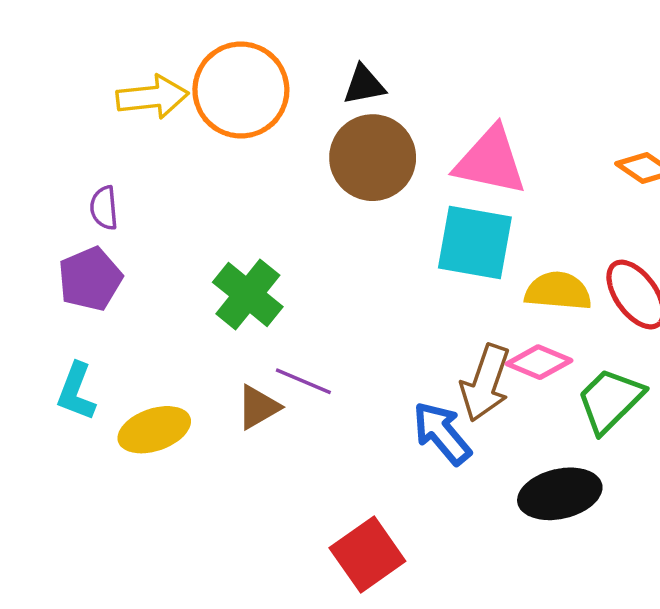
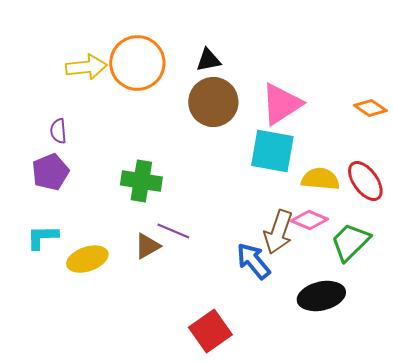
pink triangle: (490, 161) -> (281, 104), turned -45
green cross: (248, 295) -> (141, 181), turned -30
cyan L-shape: (76, 392) -> (42, 237), turned 68

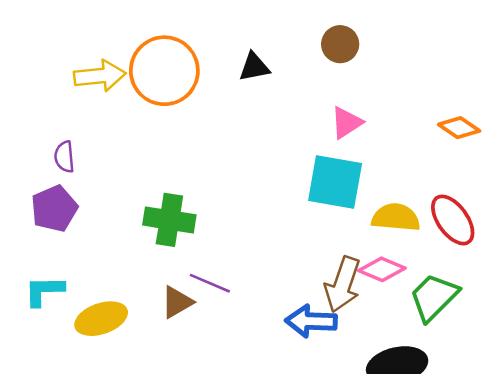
brown circle: (213, 102) -> (340, 44), moved, size x0.6
pink triangle: (281, 104) -> (346, 123), size x0.6
blue arrow: (253, 261) -> (311, 321), turned -48

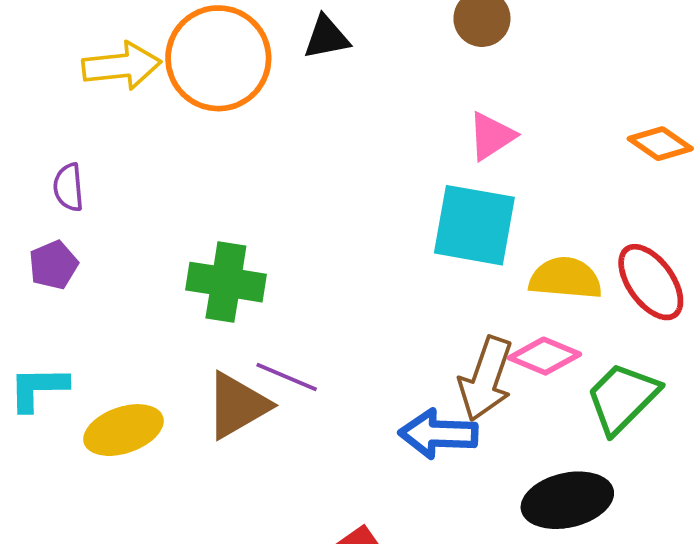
black triangle: (254, 67) -> (326, 37), moved
purple pentagon: (54, 209) -> (53, 265), size x0.7
brown triangle: (177, 302) -> (237, 405), size x1.4

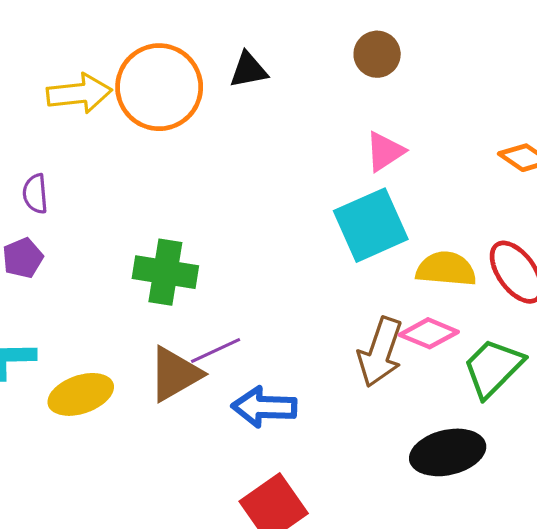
cyan square: (474, 225) -> (371, 225), turned -34
purple line: (287, 377) -> (216, 351), turned -48
blue arrow: (438, 434) -> (264, 407), moved

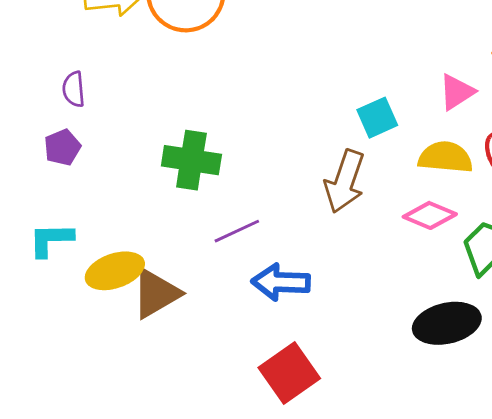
pink triangle: (385, 151) -> (457, 92), moved
cyan square: (371, 225) -> (377, 118), size x0.6
brown arrow: (380, 352) -> (345, 181), moved
brown triangle: (175, 374) -> (156, 293), moved

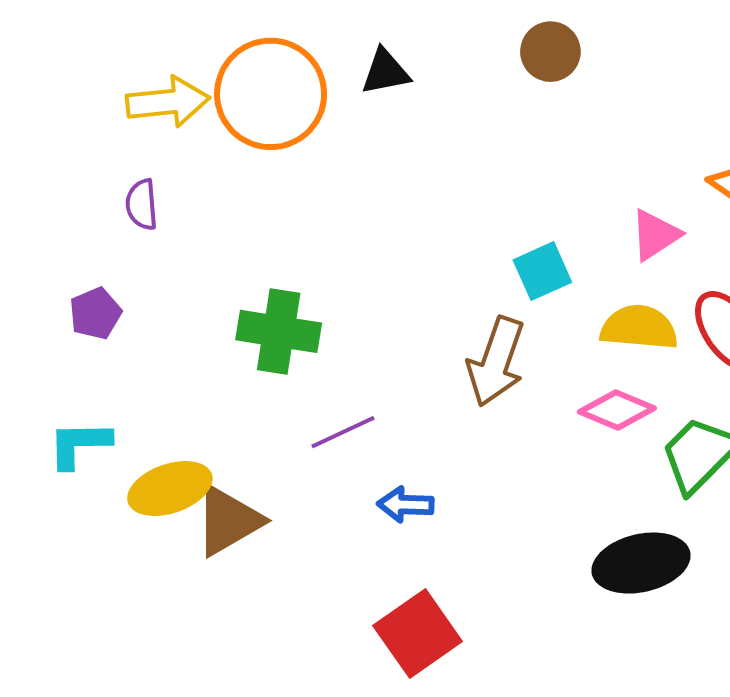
purple semicircle: (74, 89) -> (142, 205), moved
blue arrow: (281, 282) -> (405, 505), size x0.7

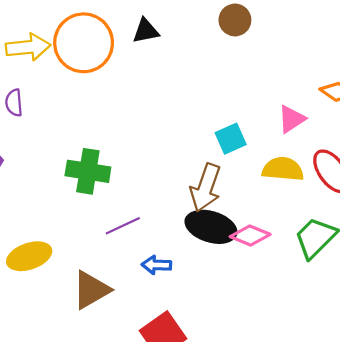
pink diamond: (617, 410) -> (250, 236), moved
brown triangle: (228, 521) -> (91, 290), moved
black ellipse: (641, 563) -> (211, 227), moved, turned 30

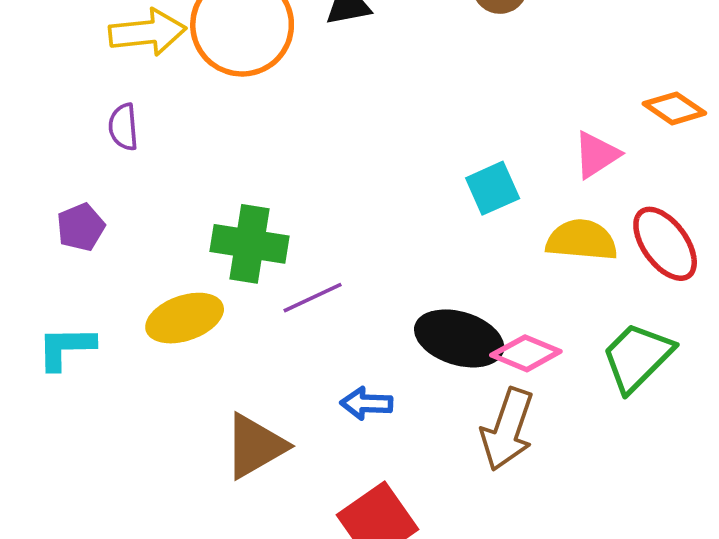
brown arrow: (206, 188) -> (507, 429), moved
purple line: (123, 226) -> (313, 298), moved
yellow ellipse: (29, 256) -> (185, 318), moved

